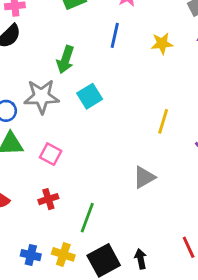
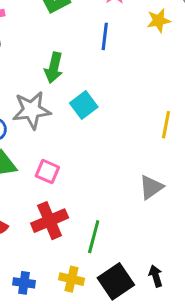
yellow star: (162, 44) -> (159, 21), moved
red cross: (48, 199) -> (50, 221), size x1.6
blue cross: (31, 255) -> (24, 283), moved

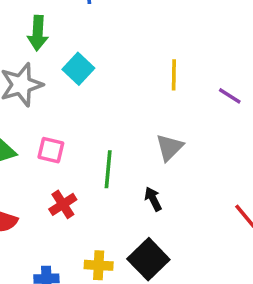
red cross: (50, 221) -> (63, 204), size x0.7
green line: (94, 237) -> (108, 169), moved
black arrow: (156, 276) -> (153, 199), moved

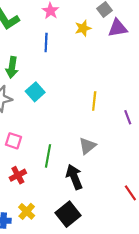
purple line: (230, 96) -> (128, 117), turned 32
black arrow: (153, 199) -> (74, 177), size x1.6
yellow cross: (99, 265) -> (27, 211), moved, turned 35

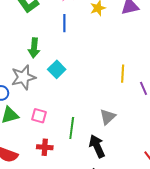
yellow line: (94, 101) -> (123, 74), moved
red cross: (18, 175) -> (45, 147), turned 35

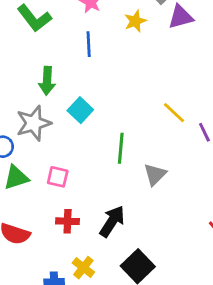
yellow line: (123, 74) -> (174, 113), turned -48
green line: (72, 128) -> (121, 148), moved
black arrow: (97, 146) -> (112, 221), moved, turned 60

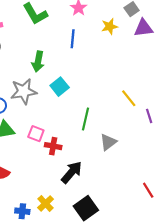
red cross: (68, 221) -> (53, 146), moved

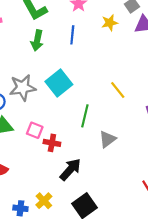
green arrow: (38, 62) -> (37, 40), moved
cyan square: (60, 87) -> (59, 83), size x1.4
yellow line: (129, 98) -> (118, 90), moved

